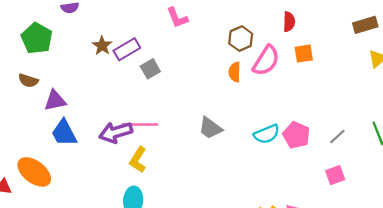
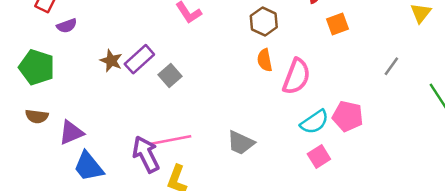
pink semicircle: (266, 61) -> (296, 76), moved
gray trapezoid: (210, 128) -> (241, 143), moved
purple arrow: (116, 132) -> (146, 154), turned 92
gray line: (337, 136) -> (391, 66), moved
pink square: (335, 175) -> (319, 157), moved

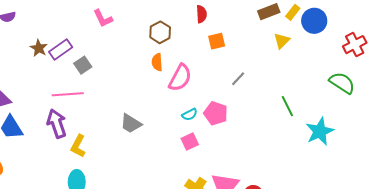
gray line: (391, 66) -> (238, 79), moved
cyan semicircle: (314, 122) -> (190, 115), size x0.7
pink line: (171, 140) -> (68, 94), moved

